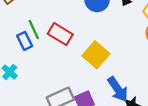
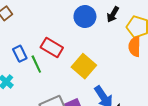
green line: (34, 29) -> (36, 64), moved

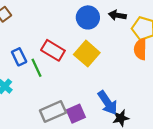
black arrow: (113, 14) -> (117, 15), turned 70
yellow square: (84, 66) -> (87, 54), moved

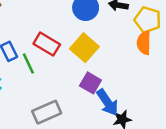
purple square: (76, 114) -> (90, 83), moved, turned -36

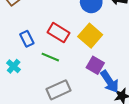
green line: (28, 63) -> (50, 57), moved, turned -42

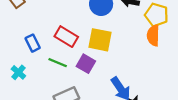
yellow square: (90, 36) -> (100, 40), turned -30
purple square: (95, 65) -> (86, 64), moved

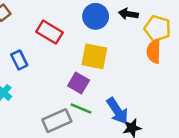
red rectangle: (66, 37) -> (49, 32), moved
green line: (58, 63) -> (81, 108), moved

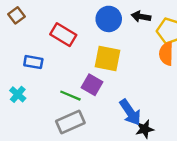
blue rectangle: (19, 60) -> (33, 62), turned -54
green line: (81, 108) -> (70, 96), moved

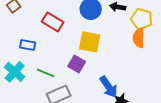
cyan cross: (18, 94) -> (15, 72), size x1.5
green line: (70, 96) -> (46, 73), moved

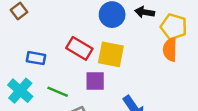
red rectangle: (53, 22) -> (79, 48), moved
purple square: (77, 64) -> (95, 81), turned -30

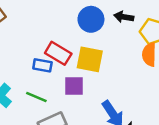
blue rectangle: (36, 58) -> (42, 65), moved

